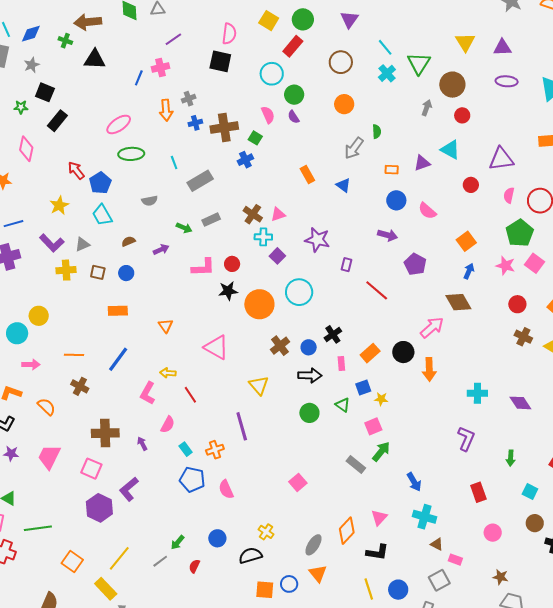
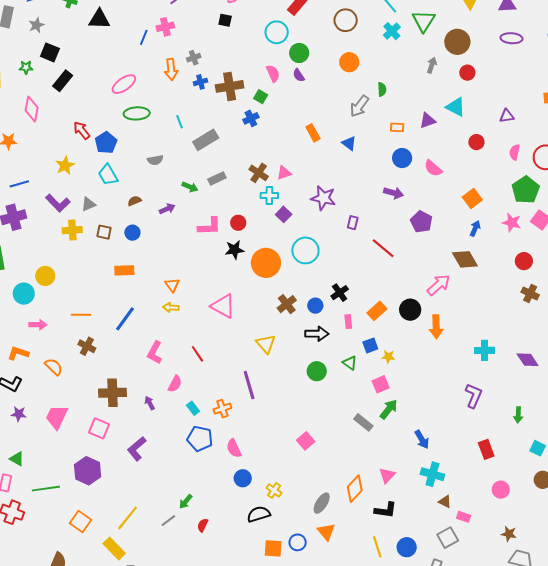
black square: (220, 61) -> (225, 20), size x0.6
purple triangle: (501, 159) -> (507, 116), size x0.6
yellow arrow: (168, 373) -> (171, 307), moved
purple hexagon: (99, 508) -> (88, 471), moved
blue circle: (217, 538) -> (243, 478), moved

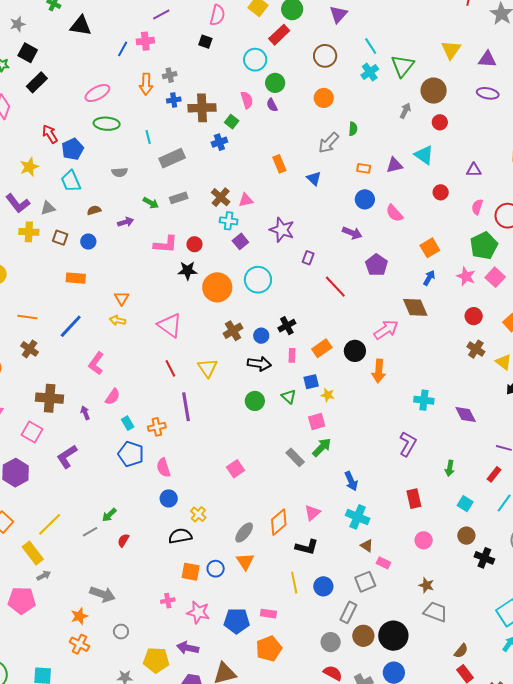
red line: (197, 354) -> (170, 368), moved

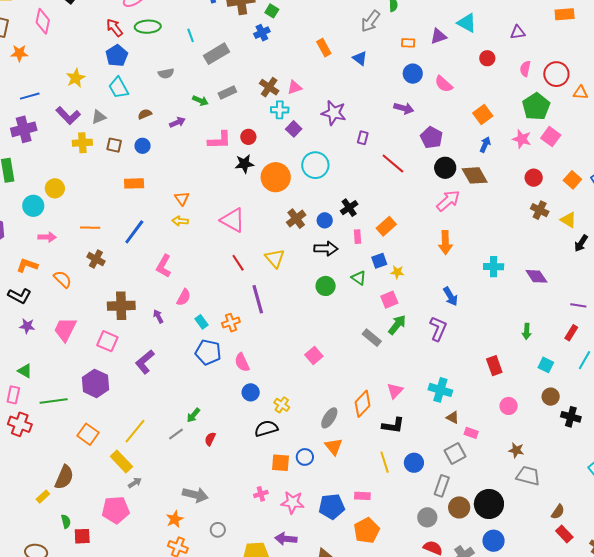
red arrow: (50, 134) -> (115, 28), moved
black circle: (355, 351) -> (445, 168), moved
purple L-shape: (408, 444) -> (438, 329), moved
blue arrow: (351, 481) -> (450, 296), moved

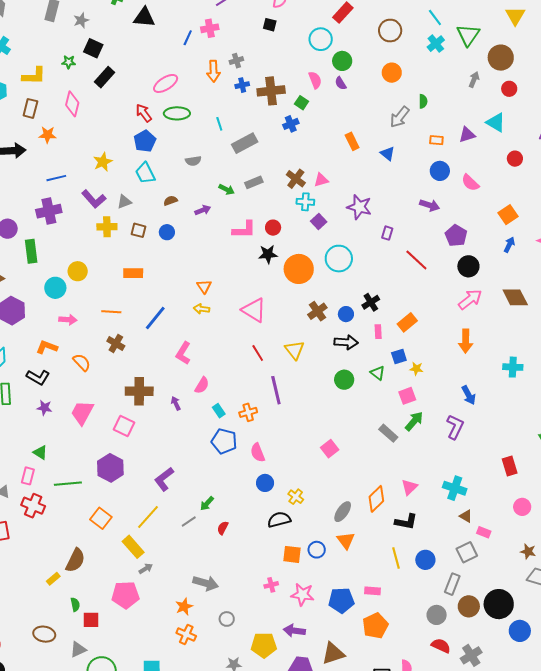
brown diamond: (475, 175) -> (515, 297), moved
orange rectangle: (134, 183) -> (133, 273), moved
purple L-shape: (145, 362) -> (164, 479), moved
blue circle: (494, 541) -> (520, 631), moved

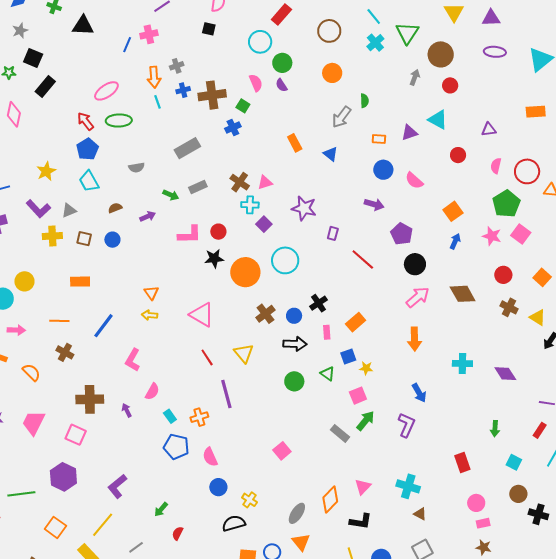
cyan line: (219, 124) -> (158, 102), moved
gray line: (189, 522) -> (136, 547), moved
pink rectangle: (484, 532) -> (483, 523), moved, turned -32

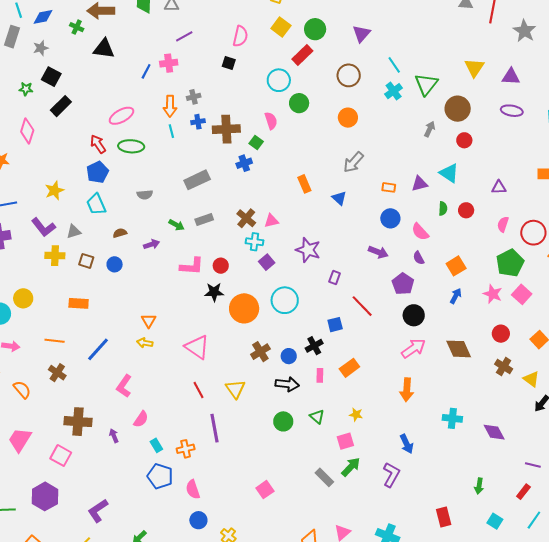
purple semicircle: (281, 85) -> (419, 258), moved
green semicircle: (364, 101) -> (443, 209), moved
blue square: (348, 357) -> (335, 325), moved

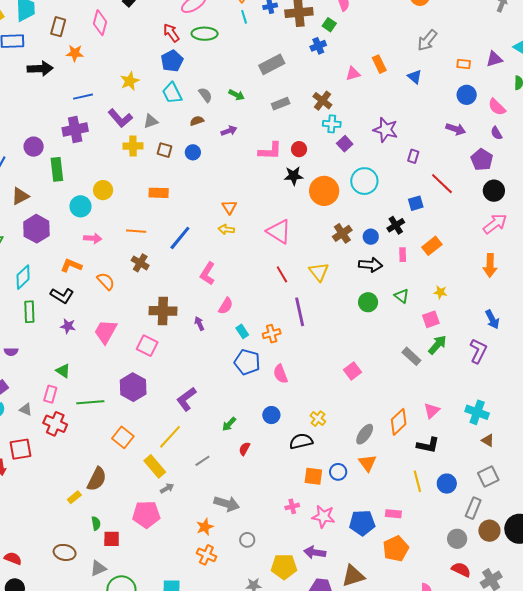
gray semicircle: (145, 195) -> (205, 95), moved, turned -119
pink triangle: (271, 221) -> (353, 74), moved
green arrow: (176, 225) -> (237, 95), moved
blue circle: (198, 520) -> (271, 415), moved

